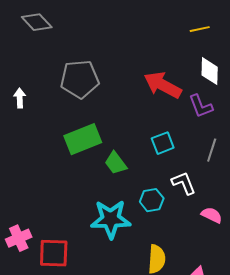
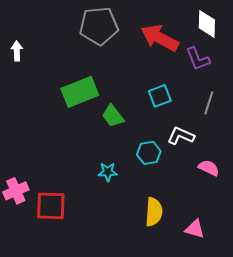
gray pentagon: (80, 79) -> (99, 26), moved
white L-shape: (184, 183) -> (181, 136), turned -44
cyan star: (111, 219) -> (108, 172), size x0.5

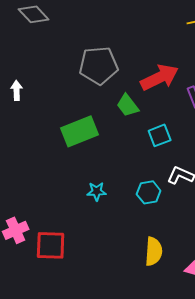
red arrow: (160, 38) -> (160, 77), turned 126
green trapezoid: (113, 116) -> (128, 105), moved
cyan star: (108, 172) -> (97, 191), moved

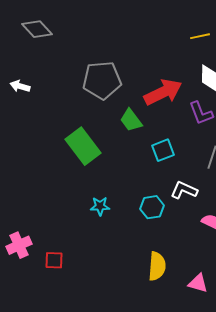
white arrow: (17, 90) -> (20, 86), moved, turned -72
green rectangle: (80, 131) -> (83, 146), turned 75
red square: (51, 245) -> (54, 260), size x0.6

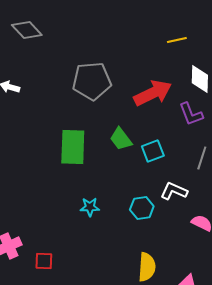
yellow line: (200, 36) -> (177, 40), moved
green trapezoid: (131, 120) -> (121, 139), moved
green rectangle: (83, 146) -> (73, 147), turned 39

